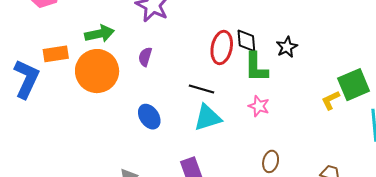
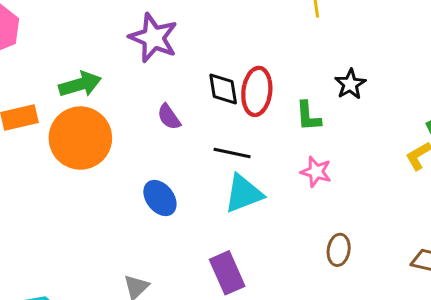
black diamond: (246, 41) -> (223, 89), moved
purple semicircle: (145, 57) -> (169, 117), moved, turned -48
green L-shape: (256, 67) -> (308, 116), size x0.7

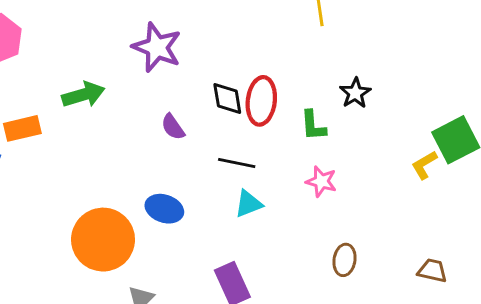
orange circle: (80, 138) -> (103, 240), moved
cyan triangle: (244, 194) -> (248, 204), size x0.7
blue ellipse: (160, 198) -> (164, 209), turned -33

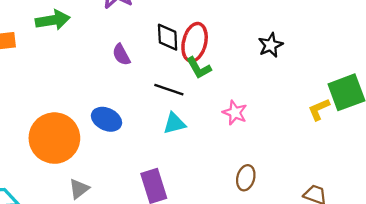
green L-shape: (313, 126) -> (199, 68), moved, turned -32

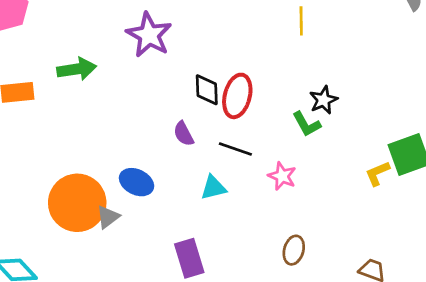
purple semicircle: (121, 55) -> (184, 134), moved
green L-shape: (199, 68) -> (307, 124), moved
black line: (169, 90) -> (235, 149), moved
gray triangle: (79, 189) -> (108, 217), moved

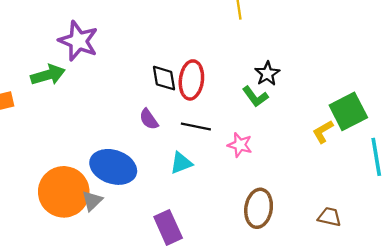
purple star: (149, 35) -> (78, 41), moved
blue ellipse: (137, 182) -> (113, 167), size x1.5
brown ellipse: (294, 250) -> (259, 208), size x1.5

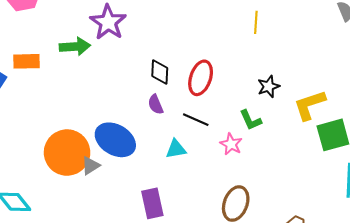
black diamond: (164, 78) -> (160, 72), moved
green L-shape: (255, 97) -> (251, 120), moved
yellow L-shape: (323, 132) -> (310, 105), moved, size x1.6

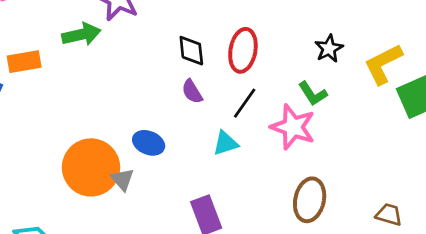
black line: (196, 120) -> (245, 103), turned -70
blue ellipse: (115, 140) -> (149, 143), size x0.6
pink star: (231, 144) -> (293, 127), size x1.6
gray triangle: (90, 166) -> (122, 179), turned -30

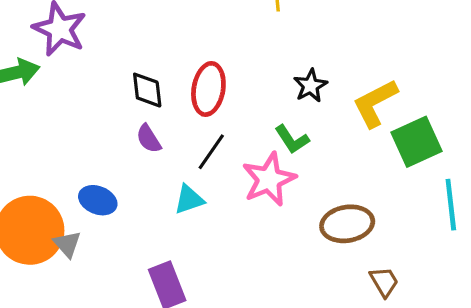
pink star: (293, 127) -> (269, 179), turned 30
brown ellipse: (310, 200) -> (347, 224), moved, turned 69
brown trapezoid: (389, 214) -> (384, 282), turned 44

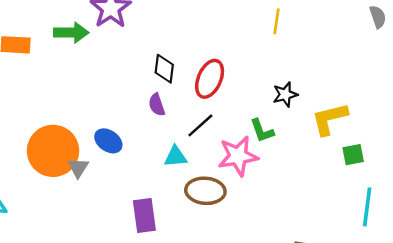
green square: (417, 142) -> (353, 155), size x0.6
brown ellipse: (347, 224) -> (205, 191), moved

